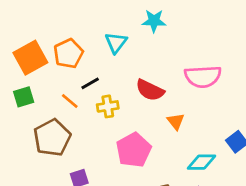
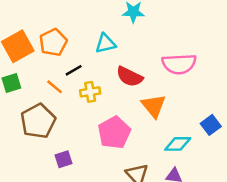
cyan triangle: (116, 43) -> (105, 44), moved, turned 40
orange triangle: (176, 121) -> (154, 106), size x1.5

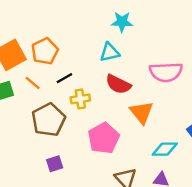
cyan triangle: (105, 44) -> (110, 52), moved
orange line: (55, 87) -> (33, 83), moved
brown pentagon: (38, 121) -> (49, 120), moved

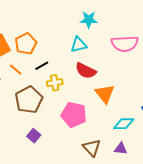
pink semicircle: (166, 72) -> (125, 44), moved
pink pentagon: (104, 138) -> (74, 115), turned -30
purple square: (55, 164) -> (34, 136), turned -32

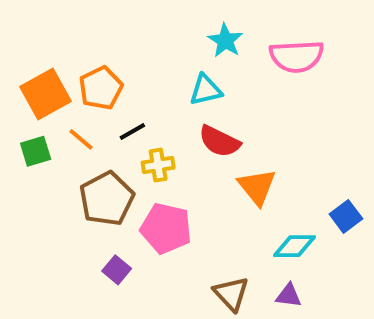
cyan star: (89, 20) -> (225, 41), turned 30
pink semicircle: (125, 44) -> (297, 56), moved
pink pentagon: (74, 115) -> (166, 228), moved

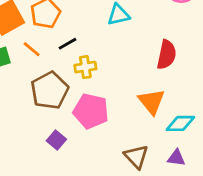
red semicircle: (219, 141) -> (167, 55), moved, turned -104
orange triangle: (257, 187) -> (151, 101), moved

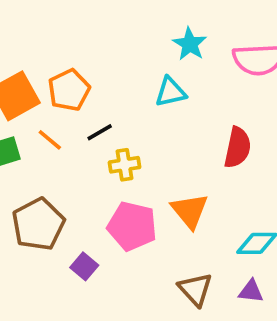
brown pentagon: (50, 90) -> (38, 224), moved
orange triangle: (151, 101) -> (190, 211), moved

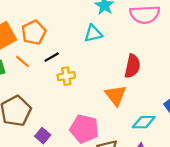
orange triangle: (190, 211) -> (116, 95), moved
pink pentagon: (132, 226) -> (84, 129), moved

